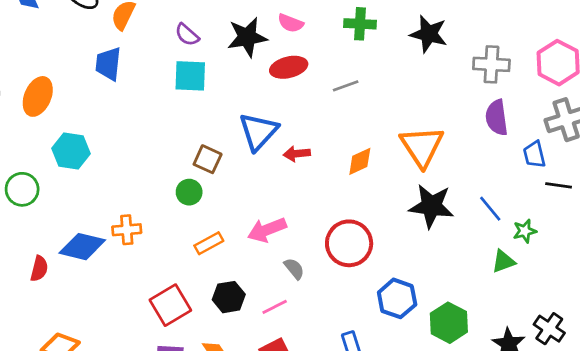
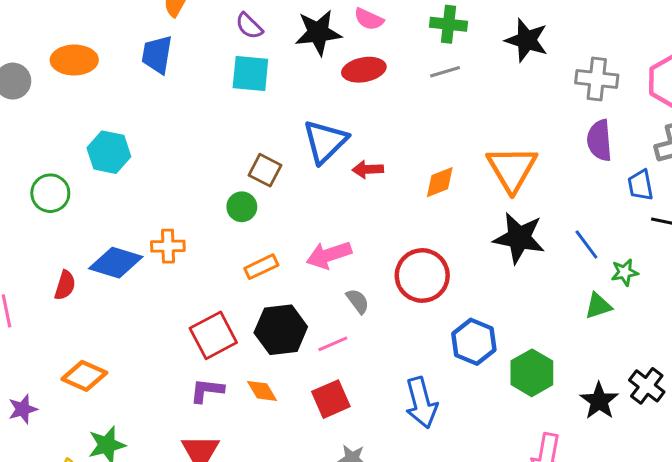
gray line: (346, 86) -> (445, 72), moved
orange ellipse: (38, 96) -> (74, 60), moved, turned 63
black hexagon: (229, 297) -> (281, 330), size x1.4

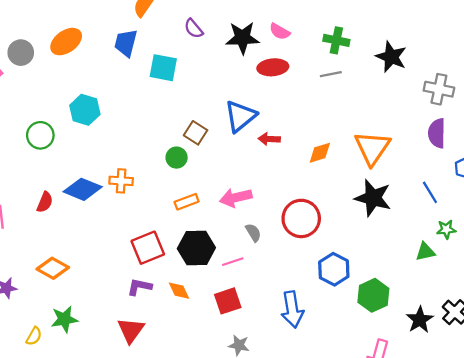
orange ellipse: (74, 60) -> (66, 42), turned -40
cyan square: (250, 74) -> (163, 68), moved
blue line: (586, 244) -> (430, 192), moved

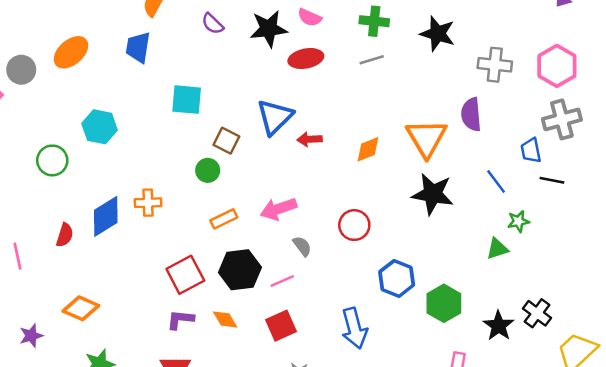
cyan square: (163, 68) -> (187, 100), moved
purple semicircle: (437, 133) -> (471, 114), moved
blue diamond: (83, 189) -> (106, 216), turned -48
red circle: (301, 218) -> (354, 225), size x0.7

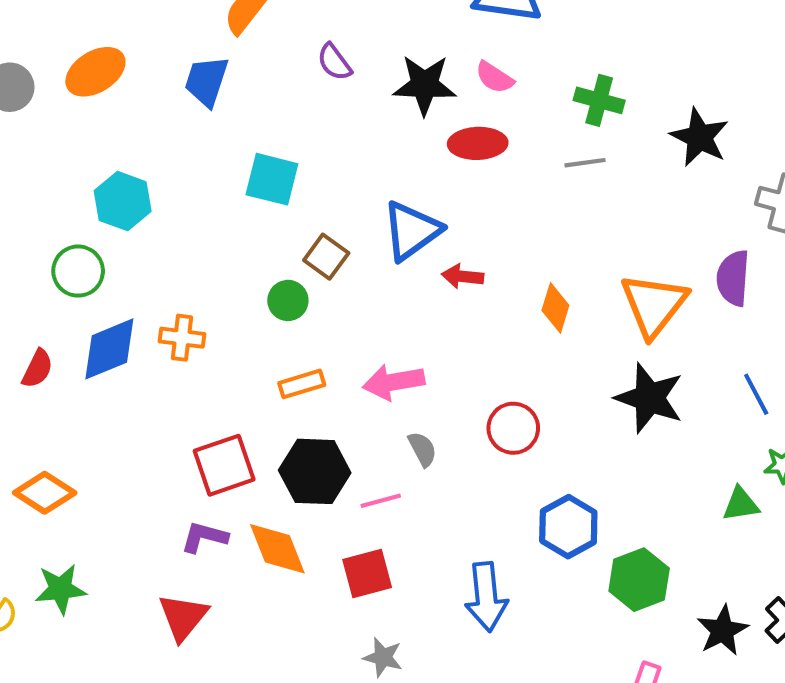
orange diamond: (368, 149) -> (555, 308), turned -60
green circle: (52, 160) -> (78, 271), moved
orange diamond: (225, 320) -> (277, 549), size x1.5

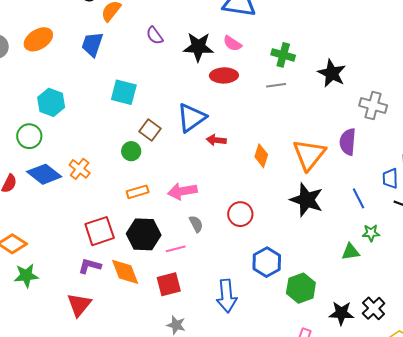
orange cross: (182, 338) -> (80, 169), turned 30
blue diamond: (109, 349) -> (44, 174), turned 60
green star: (61, 589) -> (26, 276), moved
black star: (723, 630) -> (341, 313), turned 30

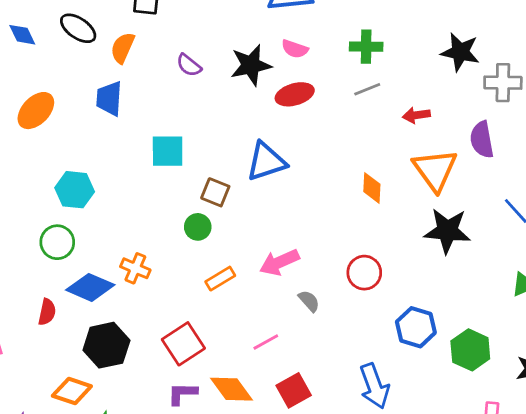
black star: (332, 73) -> (460, 52), moved
blue triangle: (192, 118) -> (266, 162), turned 32
red arrow: (216, 140) -> (416, 115), moved
black hexagon: (144, 234) -> (106, 345), moved
pink line: (176, 249) -> (266, 342), moved

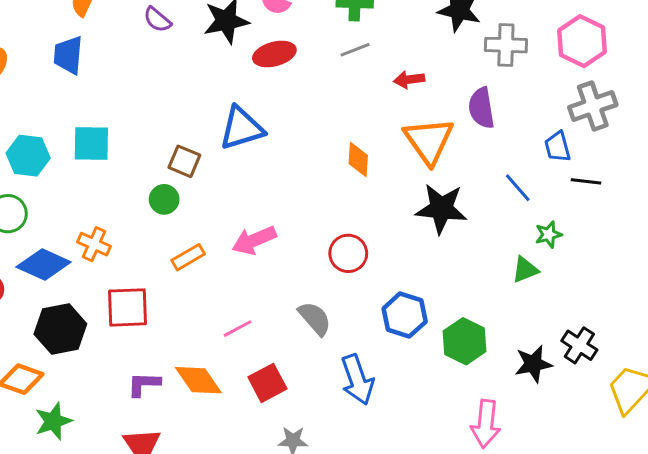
cyan square: (168, 151) -> (91, 143), moved
gray semicircle: (309, 301) -> (315, 318), moved, size x1.4
red square: (183, 344) -> (128, 307), moved, turned 30

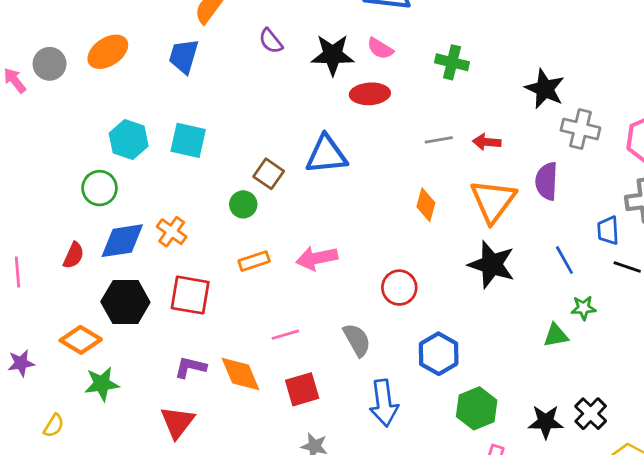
gray line: (355, 50) -> (439, 140), moved
blue diamond: (44, 265) -> (122, 241), turned -45
green hexagon: (465, 341) -> (477, 408), moved

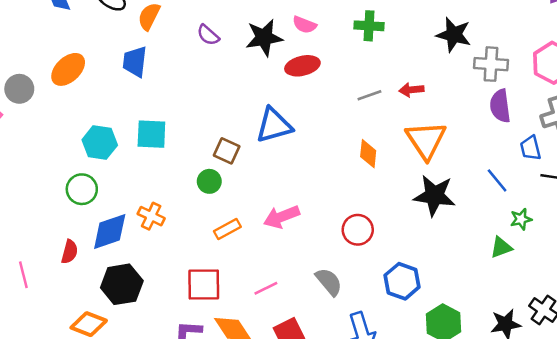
purple semicircle: (547, 181) -> (500, 106), moved
red square: (190, 295) -> (204, 285), moved

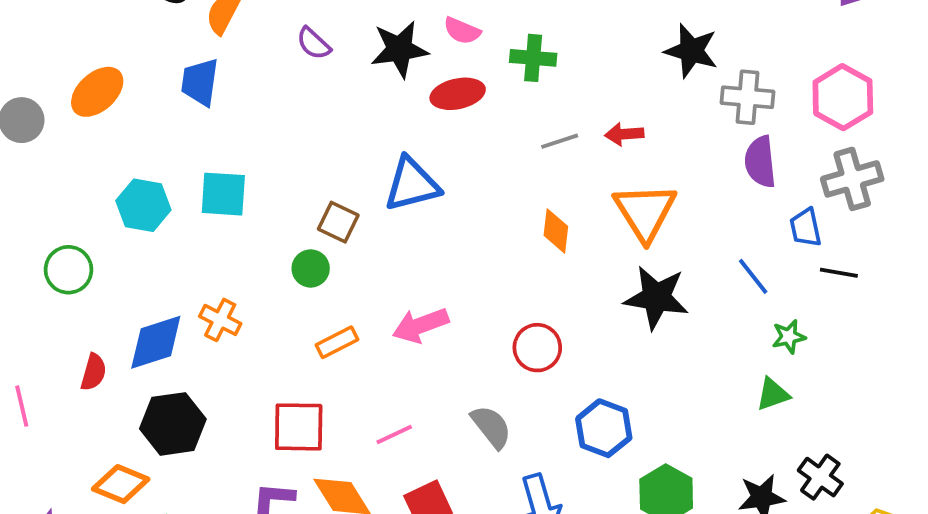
green cross: (369, 26) -> (533, 58), moved
green circle: (82, 189) -> (69, 270), moved
green triangle: (501, 247) -> (773, 394), moved

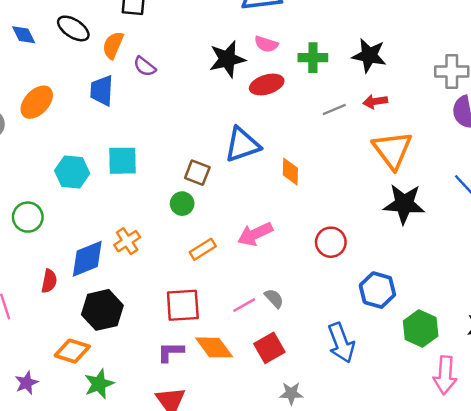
purple semicircle: (314, 43) -> (145, 66), moved
black star: (691, 51) -> (369, 56), moved
orange diamond: (556, 231) -> (290, 172), moved
orange cross: (220, 320) -> (127, 241), turned 35
gray semicircle: (491, 427) -> (274, 298), moved, size x0.7

